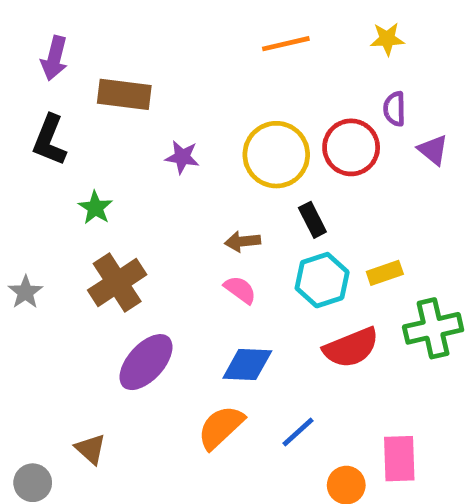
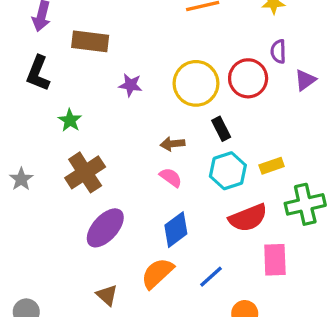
purple triangle: (433, 150) -> (305, 80), turned 45
blue diamond: (247, 365) -> (176, 230), turned -39
brown triangle: (91, 449) -> (107, 295), moved
pink rectangle: (399, 459) -> (275, 260), moved

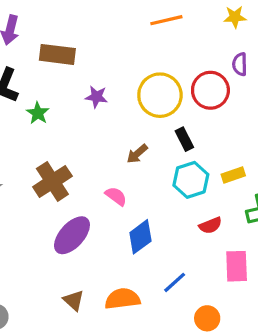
green star: (70, 120) -> (38, 113), moved
brown arrow: (172, 144) -> (137, 154), turned -35
pink semicircle: (171, 177) -> (116, 196), moved
red semicircle: (248, 218) -> (210, 225), size x0.6
orange semicircle: (157, 273) -> (122, 299), moved, turned 36

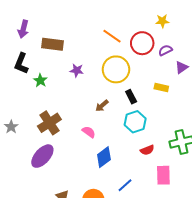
orange line: (166, 20) -> (112, 36), moved, turned 48
purple semicircle: (240, 64) -> (165, 50), turned 64
red circle: (210, 90) -> (142, 43), moved
yellow rectangle: (233, 175) -> (161, 88), moved, turned 32
purple ellipse: (72, 235) -> (42, 156), moved

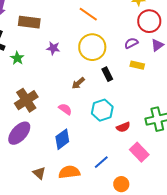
red circle: (142, 43) -> (149, 21), moved
purple semicircle: (165, 50) -> (131, 43), moved
cyan hexagon: (135, 122) -> (102, 110), moved
blue diamond: (104, 157) -> (62, 139), moved
pink rectangle: (163, 175) -> (139, 152), turned -42

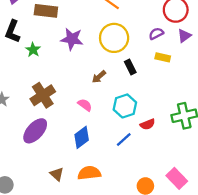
purple star: (53, 48) -> (72, 39), size x1.5
pink rectangle: (139, 152) -> (177, 178), moved
blue line: (101, 162) -> (124, 139), moved

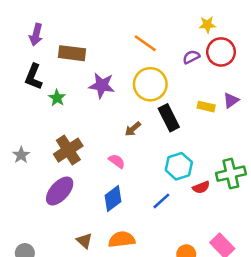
purple semicircle: (156, 34) -> (191, 57), moved
purple triangle: (184, 36) -> (231, 100), moved
black rectangle: (130, 67) -> (169, 118), size x1.5
cyan hexagon: (125, 106) -> (179, 166), moved
red semicircle: (148, 124) -> (201, 187), moved

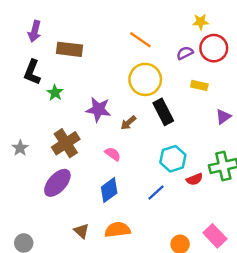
purple star: (102, 85) -> (98, 109), moved
purple triangle: (231, 100) -> (223, 117), moved
yellow rectangle: (206, 107) -> (199, 85), moved

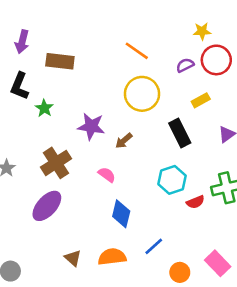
yellow rectangle: (199, 85) -> (201, 100), turned -42
black rectangle: (163, 112) -> (180, 133), moved
blue diamond: (109, 190) -> (121, 214), moved, turned -40
blue line: (156, 192) -> (154, 246), moved

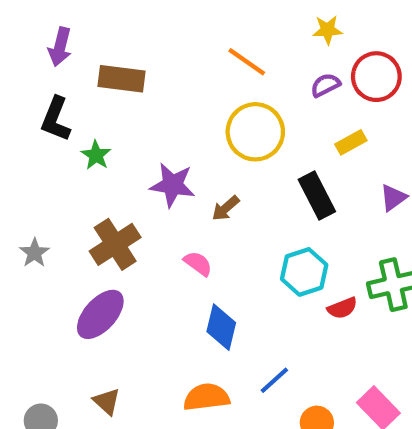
yellow star: (202, 31) -> (327, 30), moved
brown triangle: (73, 258) -> (107, 401), moved

